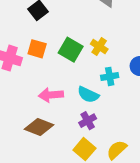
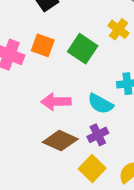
yellow cross: (99, 46) -> (118, 29), moved
brown diamond: (39, 127) -> (60, 141), moved

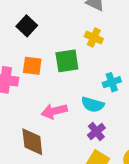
green square: (83, 49) -> (67, 61), turned -30
brown diamond: (60, 141) -> (32, 142), moved, turned 72

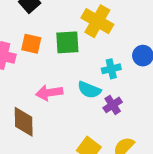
yellow cross: (94, 38) -> (97, 21), size x1.6
purple cross: (96, 131) -> (113, 105), moved

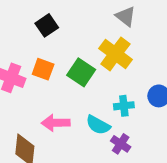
green square: (67, 42) -> (81, 72), turned 30
purple cross: (113, 105) -> (121, 144), turned -30

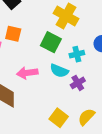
green square: (81, 72) -> (51, 42), moved
purple cross: (121, 144) -> (78, 83), turned 32

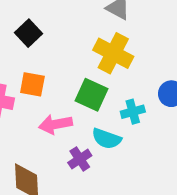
pink arrow: (27, 73) -> (55, 124), moved
purple cross: (78, 83) -> (80, 159), moved

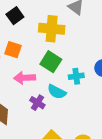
yellow cross: (113, 53) -> (52, 29), moved, turned -30
purple cross: (80, 159) -> (37, 103), turned -32

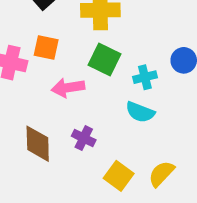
cyan semicircle: (57, 92) -> (140, 112), moved
purple cross: (37, 103) -> (84, 138), moved

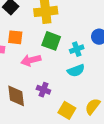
cyan semicircle: (140, 112) -> (76, 71), turned -36

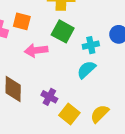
cyan semicircle: (76, 71) -> (86, 70), turned 150
purple cross: (43, 90) -> (49, 97), moved

